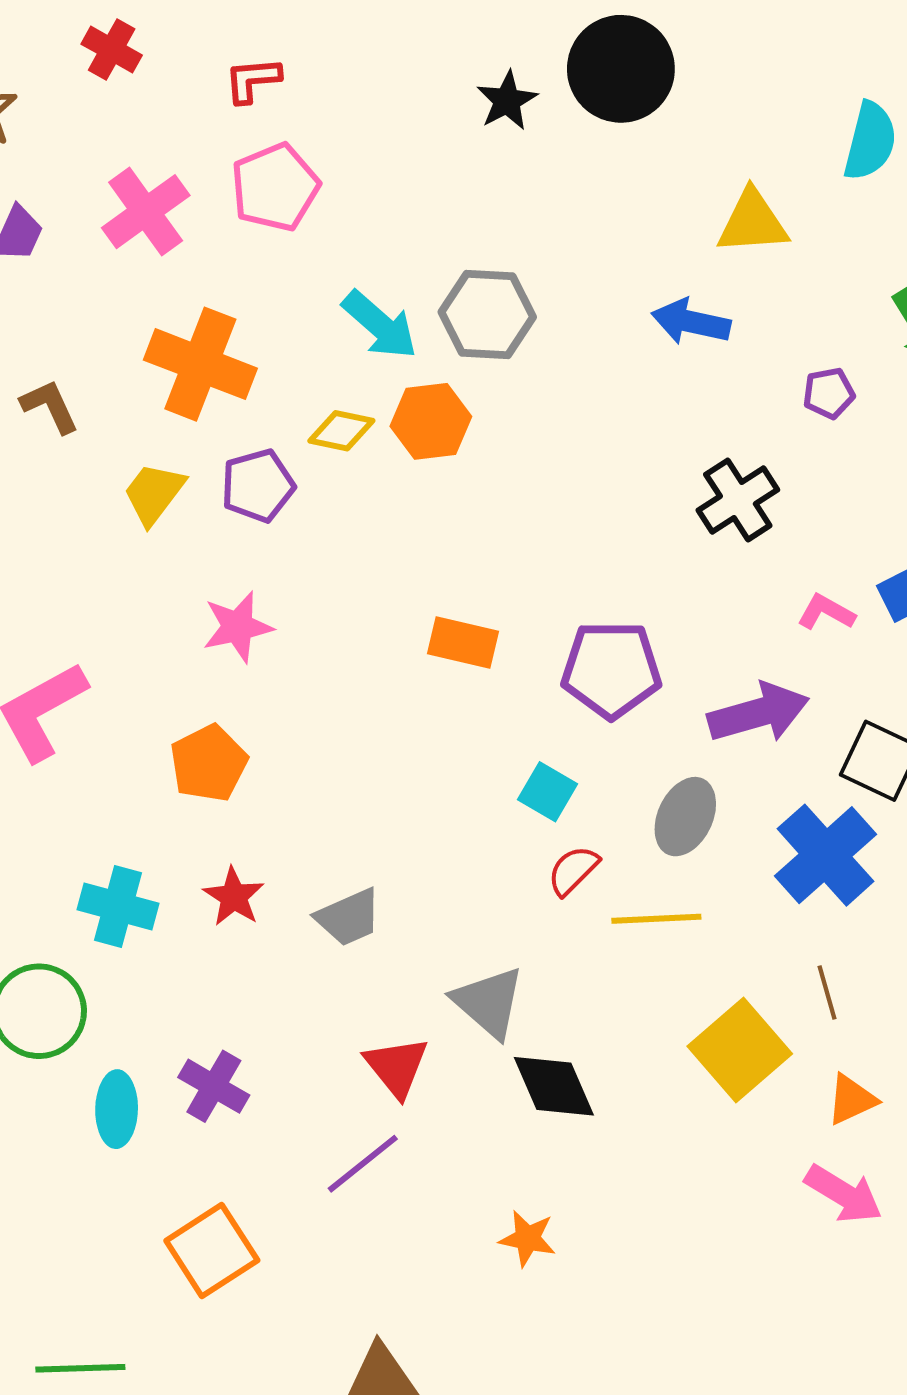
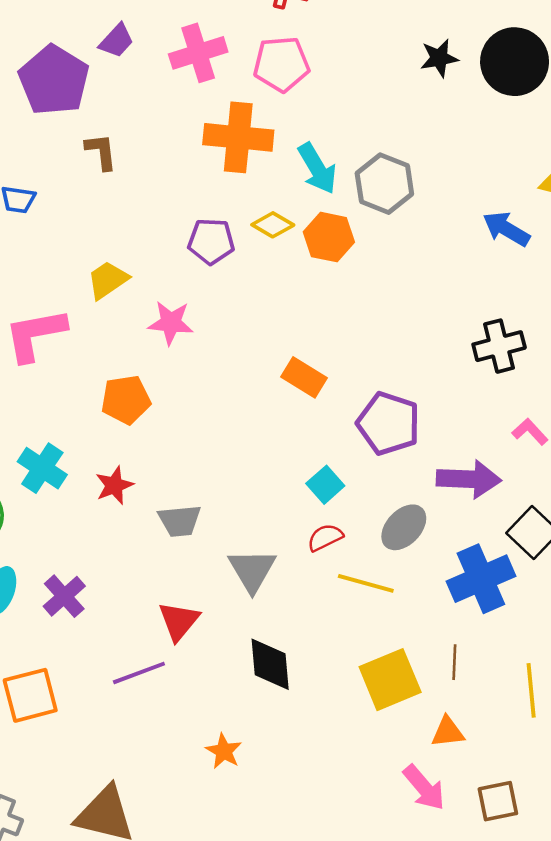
orange cross: (200, 364) -> (238, 137), moved, turned -34
yellow trapezoid: (154, 494) -> (108, 280), moved
gray triangle: (489, 1002) -> (252, 570), moved

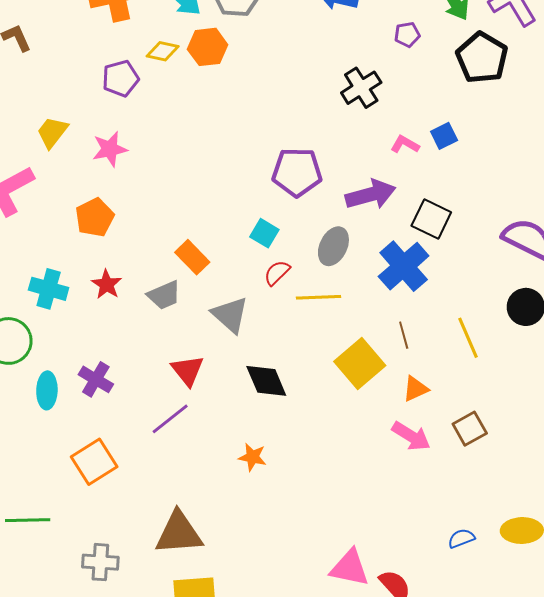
orange rectangle: (304, 377) -> (192, 257), moved, turned 32

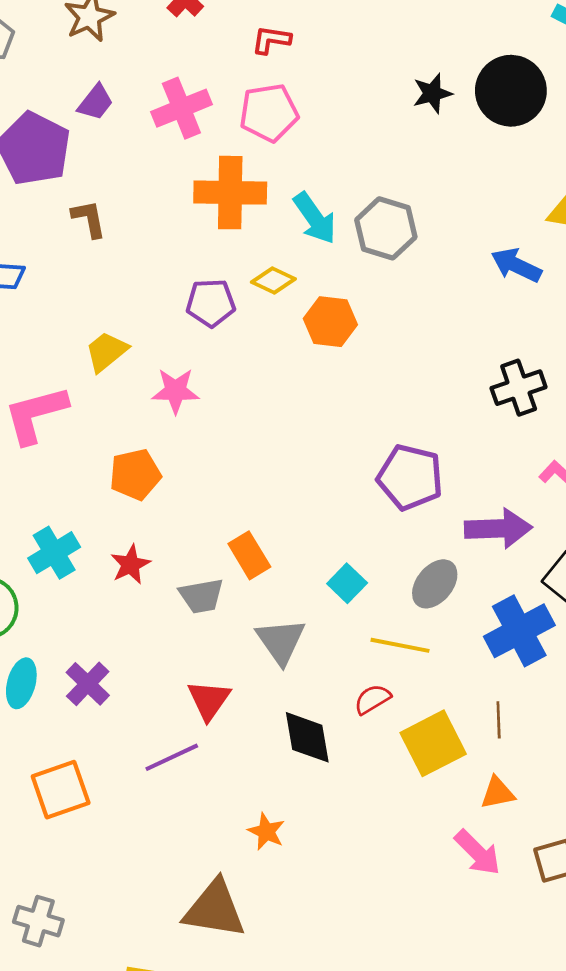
orange hexagon: (208, 47) -> (330, 322), moved
cyan square: (264, 233) -> (347, 583), moved
red semicircle: (277, 273) -> (372, 699), moved
cyan cross: (49, 289) -> (54, 553), turned 30
brown triangle: (179, 533) -> (215, 909), moved

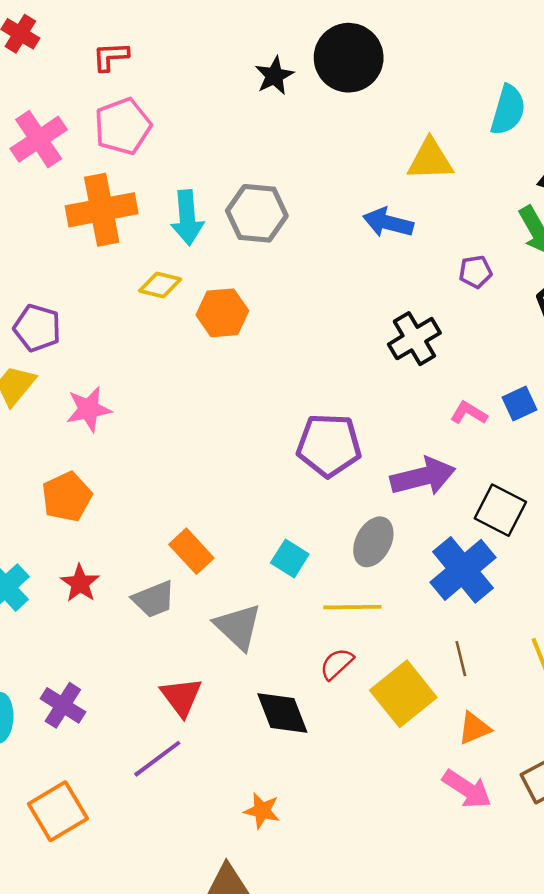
cyan arrow: (315, 218) -> (187, 218), turned 42
purple pentagon: (211, 303) -> (37, 328), moved, turned 30

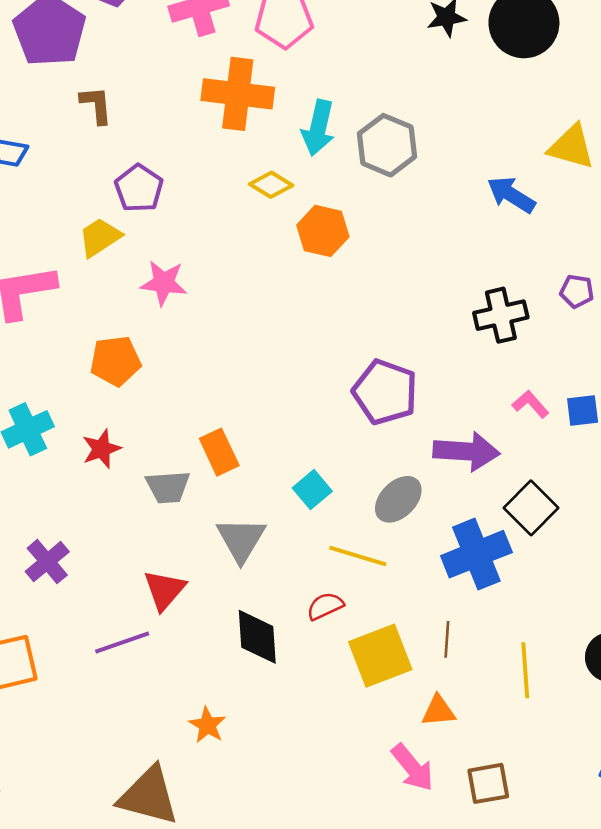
purple pentagon: (475, 272) -> (577, 291), moved

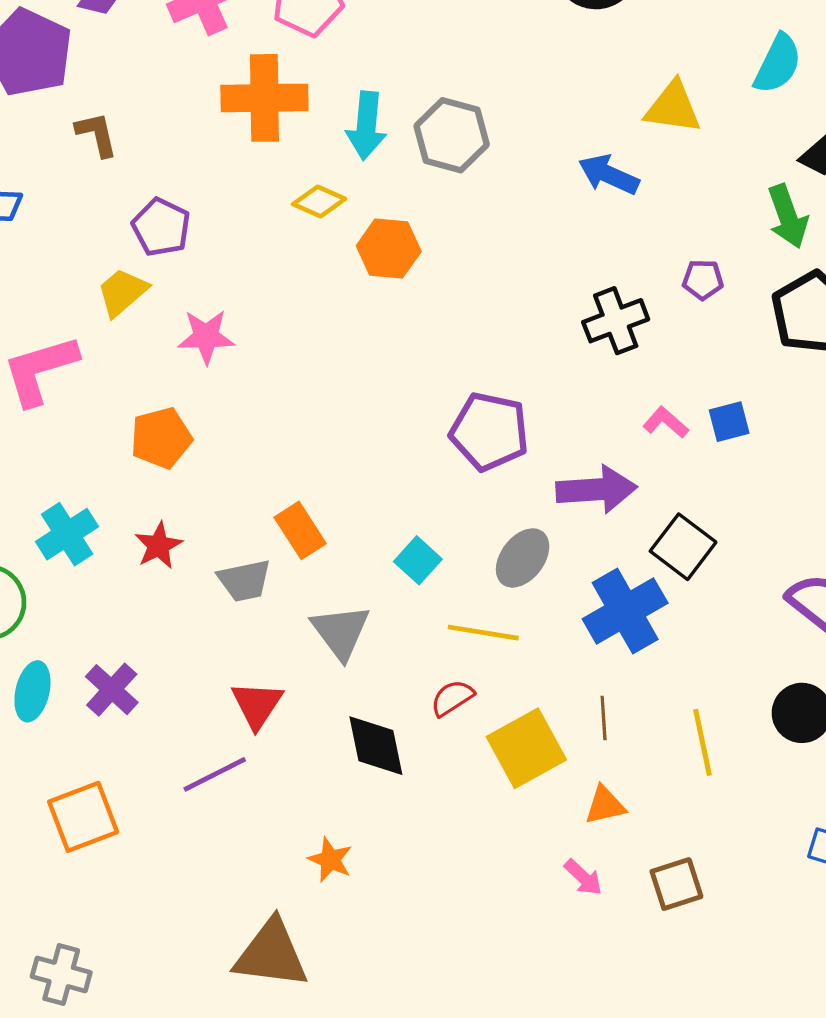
pink arrow: (413, 768) -> (583, 877), size x0.7

